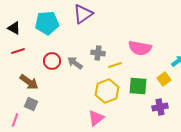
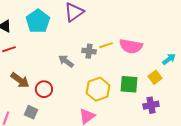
cyan pentagon: (47, 23) -> (38, 21), turned -30
red circle: (52, 61) -> (44, 89), moved
yellow line: (115, 65) -> (106, 45), moved
gray square: (31, 104) -> (31, 112), moved

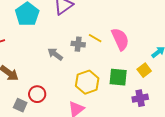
yellow line: (106, 45) -> (95, 38), turned 48
pink semicircle: (131, 46) -> (120, 39), turned -125
red circle: (44, 89) -> (37, 94), moved

